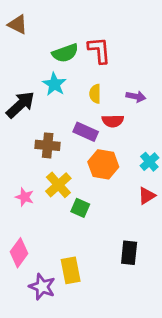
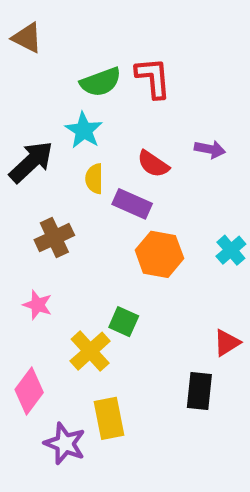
yellow semicircle: (95, 94) -> (94, 179), moved
red semicircle: (113, 121) -> (153, 164), moved, turned 35
brown cross: (48, 145) -> (54, 238), moved, turned -30
yellow cross: (58, 185) -> (90, 351), moved
red triangle: (147, 196) -> (227, 343), moved

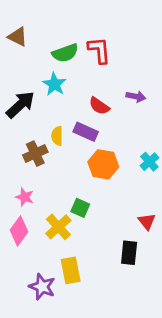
brown triangle: (27, 38) -> (18, 37), moved
yellow semicircle: (94, 179) -> (57, 136), moved
red triangle: (227, 343) -> (147, 221), turned -36
pink diamond: (29, 391) -> (19, 231), moved

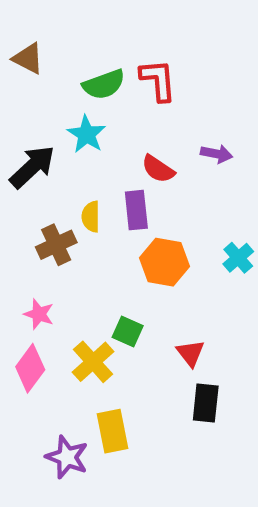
purple rectangle: (86, 132) -> (136, 210), turned 60
red triangle: (147, 221) -> (191, 353), moved

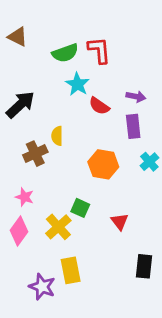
cyan star: (87, 134) -> (77, 84), moved
purple rectangle: (136, 210) -> (133, 126), moved
black rectangle: (206, 403) -> (144, 266), moved

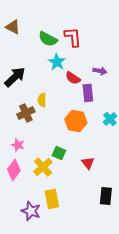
green semicircle: (65, 53) -> (48, 39), turned 48
purple rectangle: (133, 126) -> (88, 93), moved

